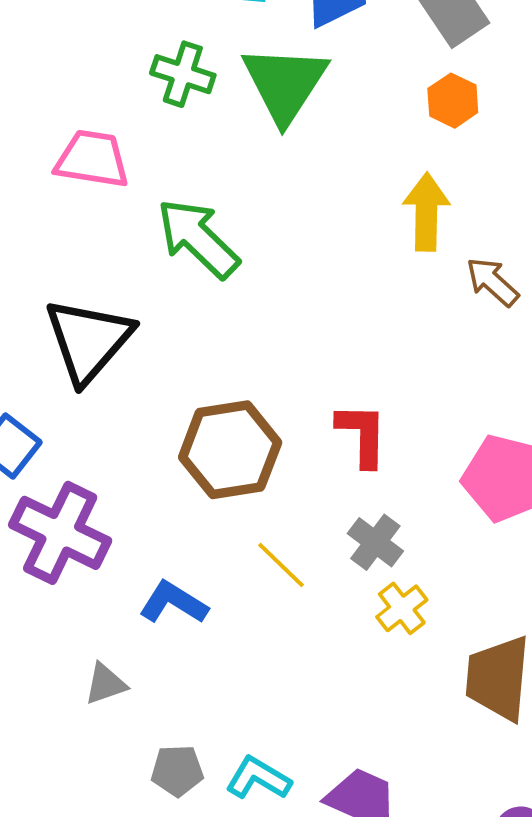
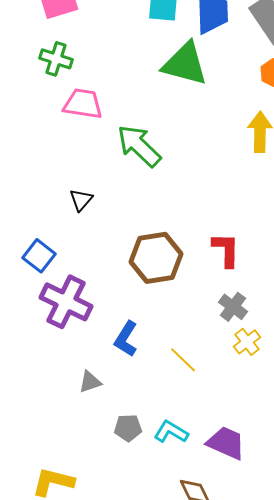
green cross: (183, 74) -> (56, 59), moved
green triangle: (285, 84) -> (185, 64), turned -48
black triangle: (88, 340) -> (81, 200), size x0.5
yellow line: (281, 565) -> (183, 360), moved
blue L-shape: (173, 603) -> (126, 339), turned -90

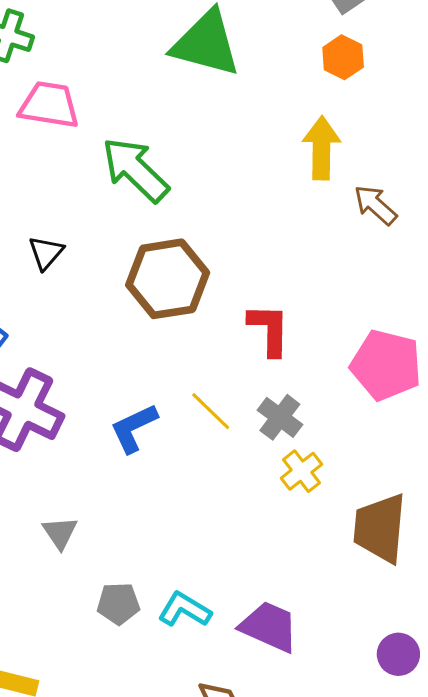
brown hexagon: (156, 258) -> (168, 279), moved
blue L-shape: (126, 339) -> (134, 428), moved, turned 33
yellow line: (183, 360) -> (211, 411), moved
gray triangle: (90, 382) -> (60, 533), turned -45

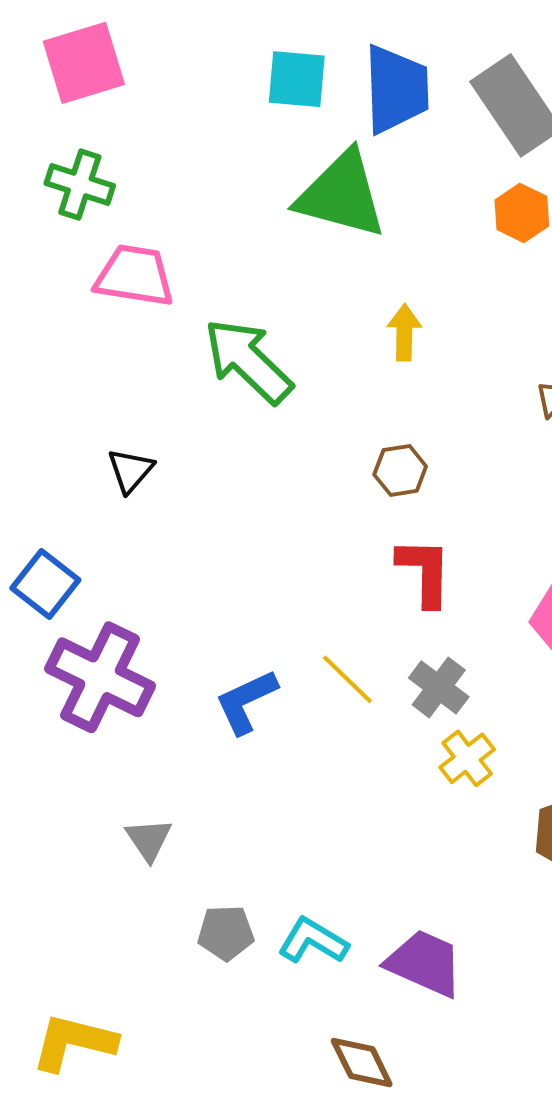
yellow arrow: (321, 148) -> (404, 333), moved, size x0.7
brown hexagon: (168, 279) -> (400, 470), moved, size x0.5

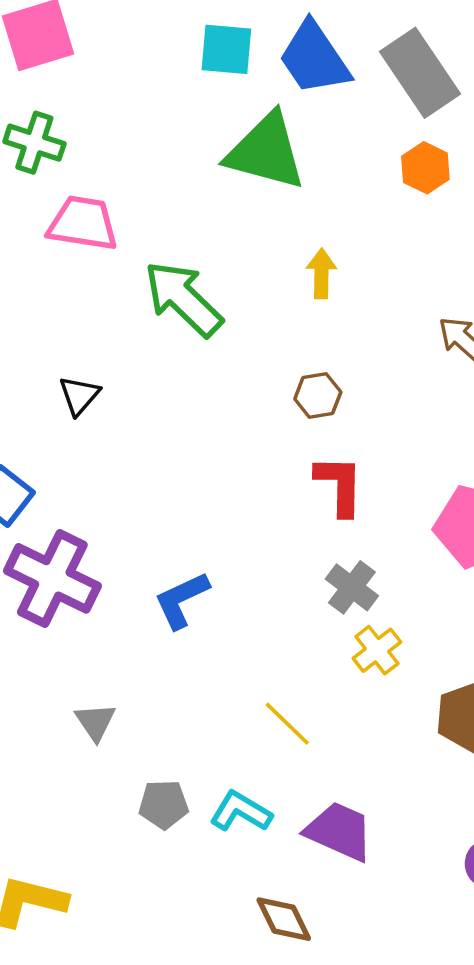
blue trapezoid: (396, 89) -> (314, 58), turned 148
yellow line: (347, 679) -> (287, 724), moved

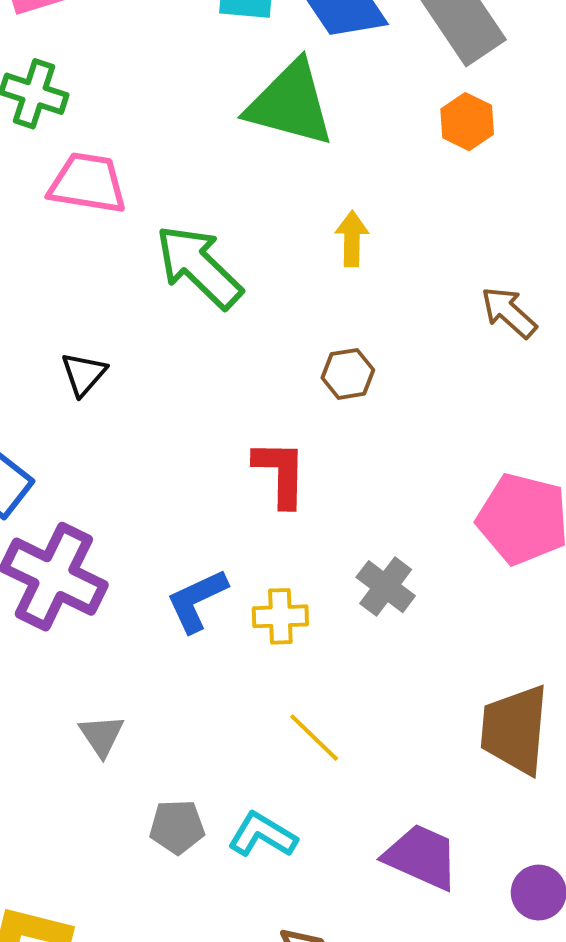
red L-shape: (339, 485) -> (280, 473), moved
yellow cross: (377, 650) -> (280, 616), moved, turned 36
purple trapezoid: (339, 831) -> (421, 857), moved

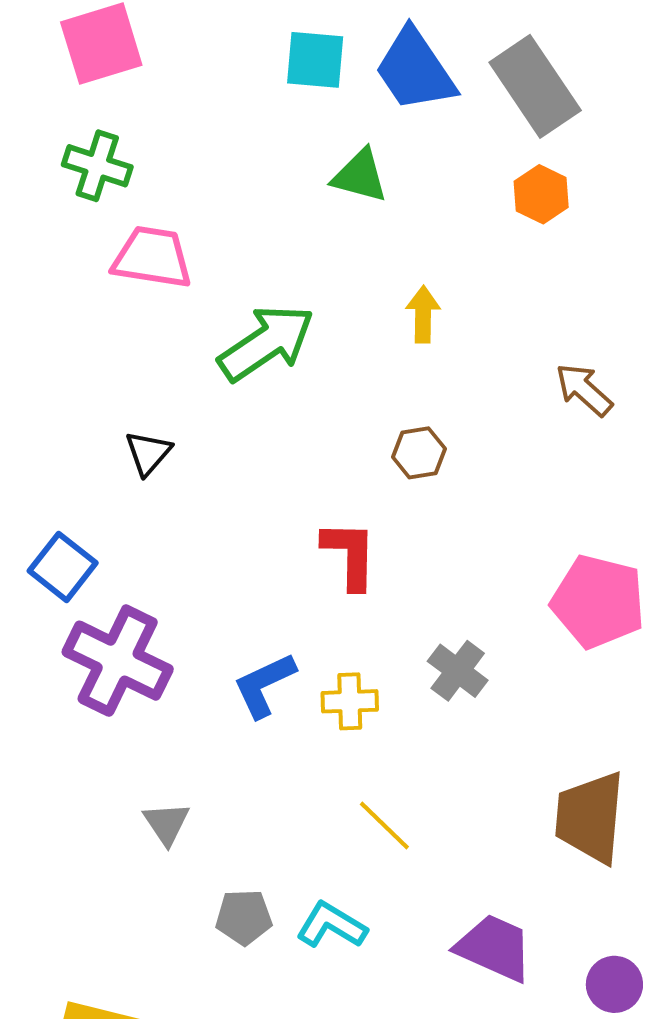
green triangle: (290, 104) -> (360, 176), size x0.6
green arrow: (199, 267) -> (266, 343), turned 102

